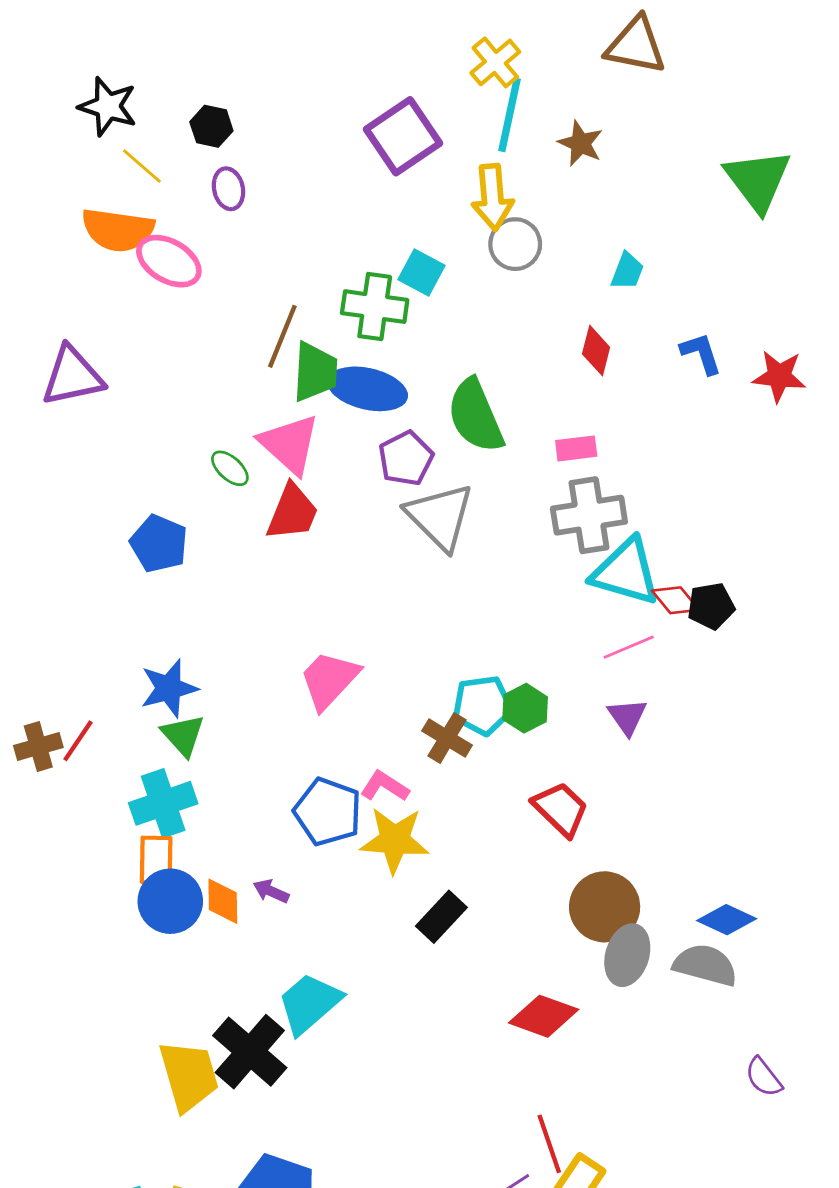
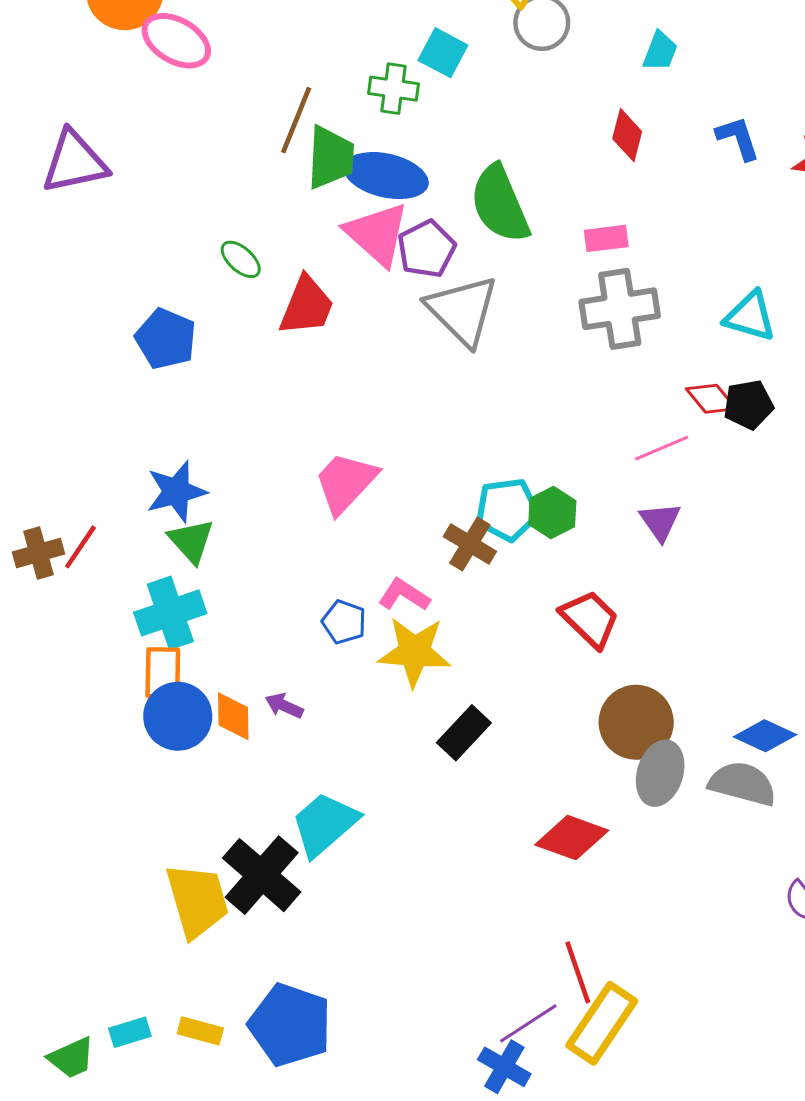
green cross: (375, 307) -> (393, 89), size x0.7
pink triangle: (290, 444) -> (377, 234), moved
cyan triangle: (626, 572) -> (750, 316), moved, size x0.7
blue pentagon: (328, 812) -> (344, 622), size x0.6

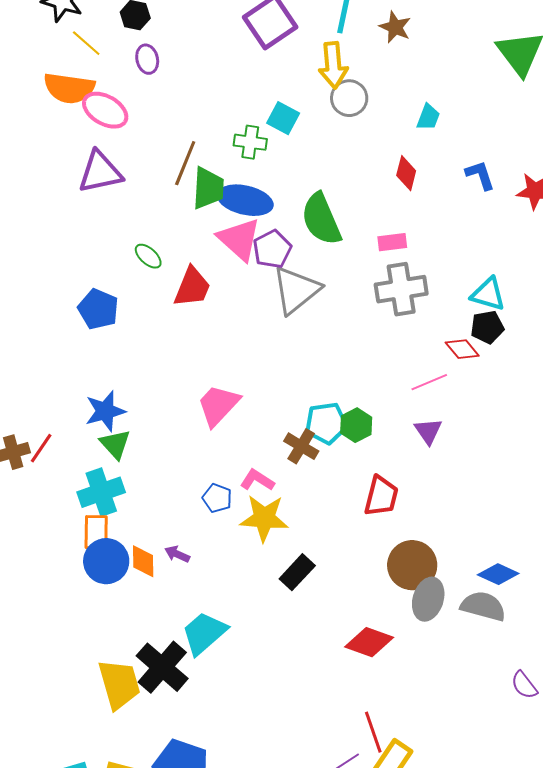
purple triangle: (74, 162) -> (100, 172), moved
gray triangle: (462, 310) -> (296, 290), turned 36
black pentagon: (748, 405) -> (487, 327), moved
red trapezoid: (590, 619) -> (381, 496), turned 60

